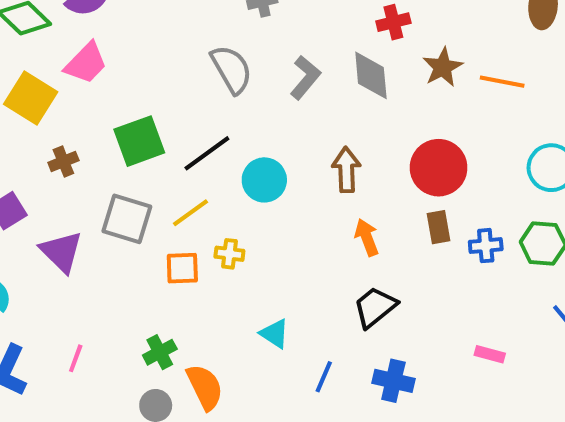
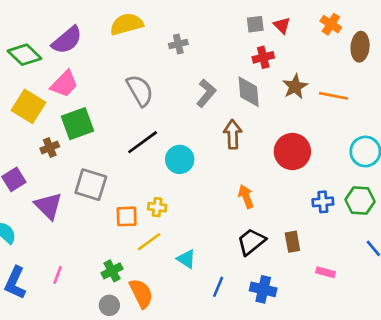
gray semicircle: (231, 69) -> (140, 90), moved
green square: (139, 141) -> (78, 124), moved
brown arrow: (346, 170) -> (233, 134), moved
yellow line: (191, 213) -> (149, 242), moved
brown rectangle: (439, 227) -> (292, 242), moved

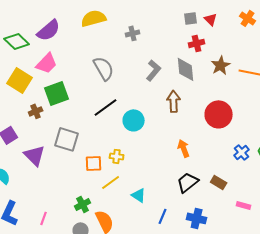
blue cross: (323, 202) -> (242, 152), turned -35
brown rectangle: (292, 242) -> (219, 182), turned -49
pink line: (58, 275) -> (44, 218), moved

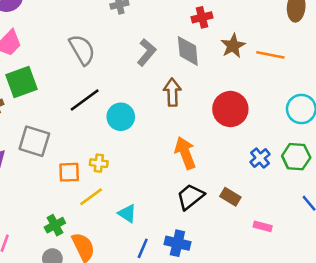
orange arrow: (184, 148) -> (185, 153), size x1.4
blue line: (163, 216) -> (143, 248), moved
blue cross: (197, 218) -> (177, 243), moved

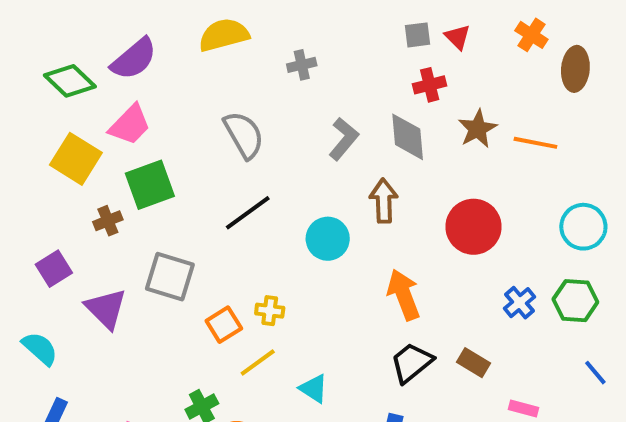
cyan circle: (121, 117) -> (328, 239), moved
orange square: (69, 172) -> (224, 325), turned -30

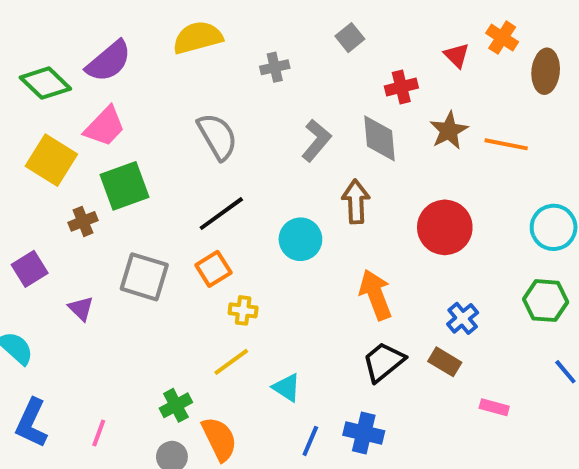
gray square: (418, 35) -> (350, 38), moved, turned -32
red triangle: (458, 37) -> (457, 55), moved
blue cross: (519, 303) -> (463, 318), moved
purple triangle: (106, 309) -> (81, 308), size x0.6
orange square: (224, 325) -> (213, 269), moved

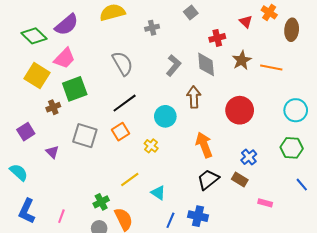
yellow cross: (243, 310) -> (151, 146), moved, turned 32

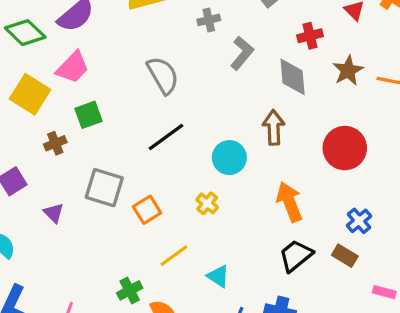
gray L-shape: (173, 65) -> (242, 53), moved
green square: (75, 89) -> (89, 115), size x0.7
orange square: (121, 132) -> (147, 210), moved

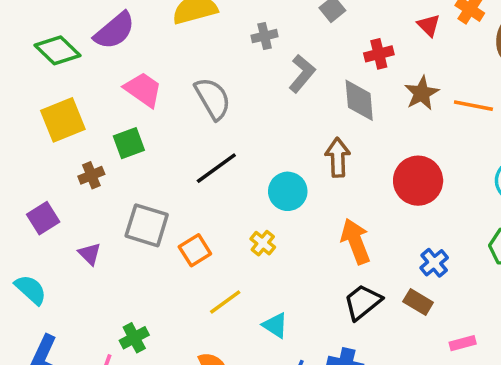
pink trapezoid: (73, 67) -> (143, 90), moved, turned -99
yellow square: (30, 94) -> (63, 120), turned 36
green cross: (130, 290) -> (134, 338), moved
pink rectangle: (384, 292) -> (463, 343), turned -30

